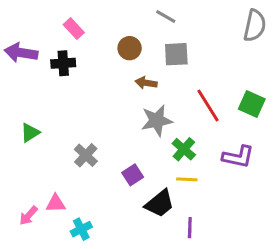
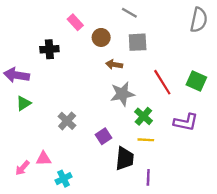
pink rectangle: (74, 29) -> (75, 22), moved
purple arrow: (21, 53) -> (16, 75), moved
black trapezoid: (160, 203) -> (125, 159), turned -45

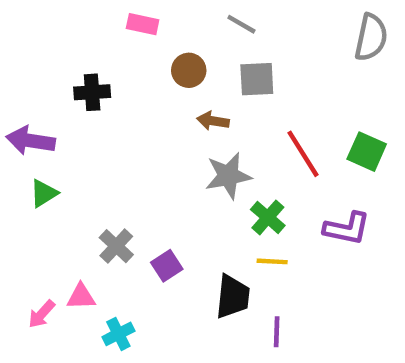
pink rectangle: (75, 22) -> (143, 24), moved, turned -35
gray cross: (67, 121) -> (116, 246), moved
purple square: (103, 136) -> (167, 266), moved

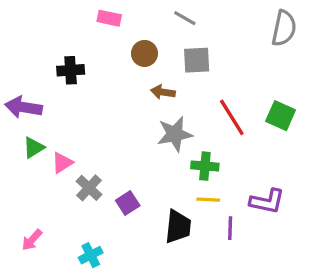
green cross: (268, 217) -> (205, 166), turned -36
purple L-shape: (347, 228) -> (267, 201), moved
pink triangle: (81, 297) -> (62, 163), moved, turned -30
purple line: (277, 332) -> (230, 228), moved

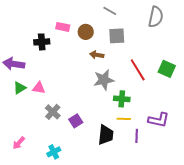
pink rectangle: (109, 18) -> (63, 27), moved
gray semicircle: (284, 28) -> (156, 17), moved
pink triangle: (62, 163) -> (39, 88), moved, turned 40

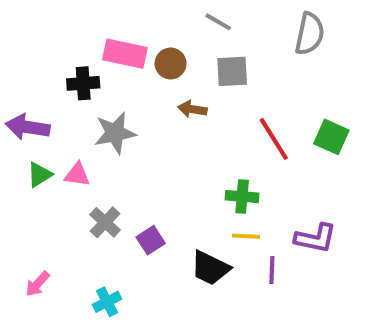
pink rectangle: (63, 27) -> (125, 54), size x1.5
gray star: (104, 80) -> (115, 133), moved
black trapezoid: (106, 135) -> (210, 268), turned 110

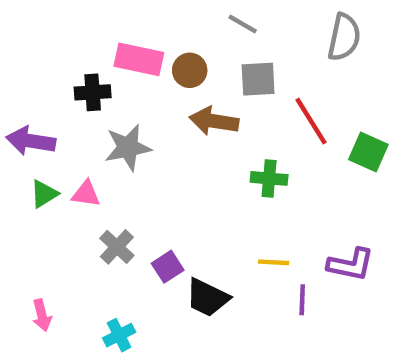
brown arrow: (192, 109) -> (214, 121), size x1.5
red line: (274, 139) -> (311, 121), moved
green cross: (242, 197) -> (269, 178), moved
black trapezoid: (210, 268) -> (207, 298), moved
pink arrow: (38, 284) -> (42, 315), turned -56

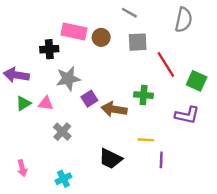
brown arrow: (214, 121) -> (114, 109), moved
purple L-shape: (351, 264) -> (187, 115), moved
purple square: (168, 267) -> (89, 99), moved

